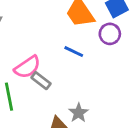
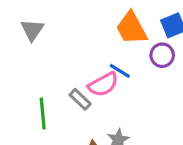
pink semicircle: (27, 67) -> (103, 84), moved

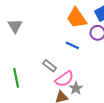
pink semicircle: (103, 84) -> (64, 79), moved
green line: (43, 114) -> (16, 78), moved

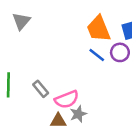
blue line: (72, 45) -> (97, 55), moved
gray rectangle: (50, 66) -> (41, 89), moved

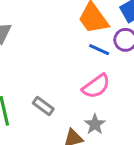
pink semicircle: (67, 99) -> (96, 86), moved

